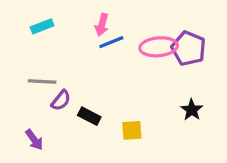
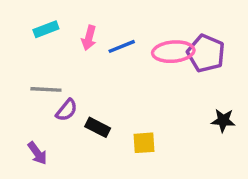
pink arrow: (102, 25) -> (89, 38), moved
black star: (192, 110) -> (223, 120), moved, turned -30

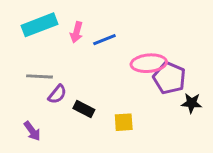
cyan rectangle: (46, 29) -> (40, 25), size x1.6
pink ellipse: (173, 52) -> (149, 63), moved
purple pentagon: (206, 53) -> (169, 78), moved

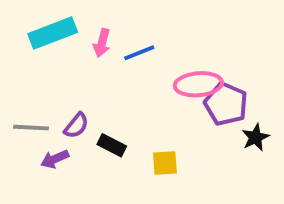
gray line: (40, 76) -> (31, 128), moved
black star: (192, 103) -> (255, 137), turned -30
purple arrow: (32, 131) -> (55, 159), moved, turned 102

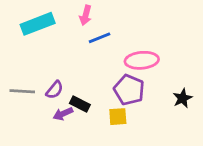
pink arrow: (102, 43) -> (86, 15), moved
purple pentagon: (226, 104) -> (129, 90), moved
purple arrow: (55, 159) -> (63, 114), moved

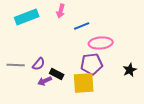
blue line: (100, 38) -> (82, 26), moved
purple pentagon: (129, 90) -> (92, 64), turned -30
yellow square: (118, 117) -> (84, 83), size x1.6

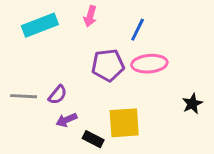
blue line: (82, 26) -> (138, 30), moved, turned -42
purple pentagon: (92, 64) -> (108, 65), moved
black rectangle: (57, 74) -> (93, 139), moved

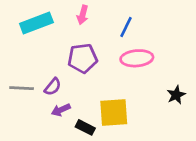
purple pentagon: (108, 65) -> (83, 58), moved

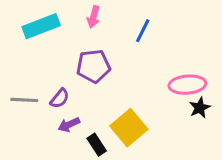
pink ellipse: (137, 58) -> (187, 85), moved
yellow square: (114, 113) -> (129, 128), turned -36
black rectangle: (85, 127) -> (97, 145), turned 30

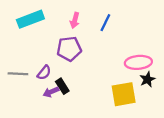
pink arrow: (94, 17) -> (75, 20), moved
yellow square: (129, 128) -> (124, 94), moved, turned 30
black rectangle: (97, 145) -> (62, 86), moved

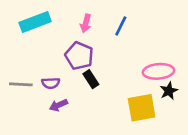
purple pentagon: (69, 49) -> (79, 56), turned 30
purple semicircle: (44, 73) -> (51, 83), turned 49
black rectangle: (62, 86) -> (91, 79), moved

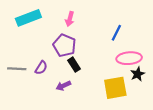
blue line: (121, 26) -> (116, 33), moved
purple semicircle: (51, 83) -> (41, 68), turned -56
purple arrow: (58, 105) -> (63, 86), moved

